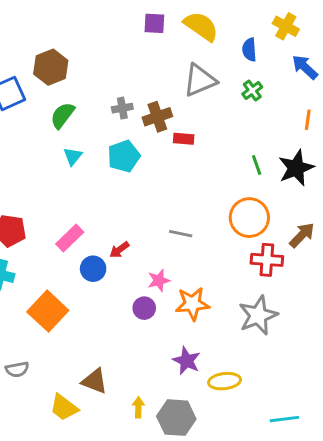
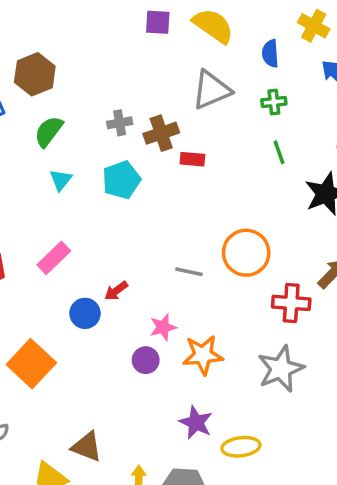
green cross: (252, 91) -> (274, 102), turned 30
green line: (257, 165) -> (279, 152), moved
orange circle: (249, 218) -> (246, 253), moved
pink rectangle: (70, 238) -> (54, 258), moved

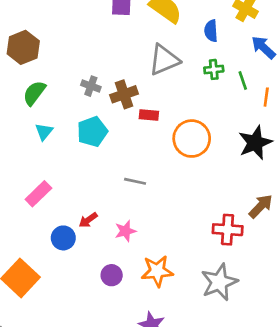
gray cross: (120, 123) -> (91, 86), turned 30
green line: (279, 152) -> (243, 81), moved
orange circle: (246, 253) -> (192, 139), moved
gray line: (189, 272) -> (135, 181), moved
pink star: (163, 327) -> (125, 231), moved

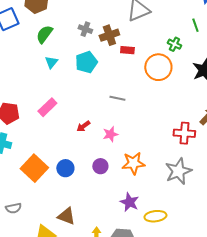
green cross: (214, 69) -> (174, 44), moved, turned 32
blue circle: (63, 238) -> (65, 168), moved

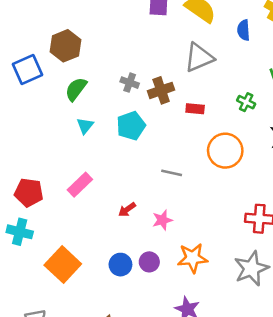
red rectangle: (127, 50) -> (195, 109), moved
orange circle: (158, 67) -> (225, 151), moved
blue circle: (65, 168) -> (120, 265), moved

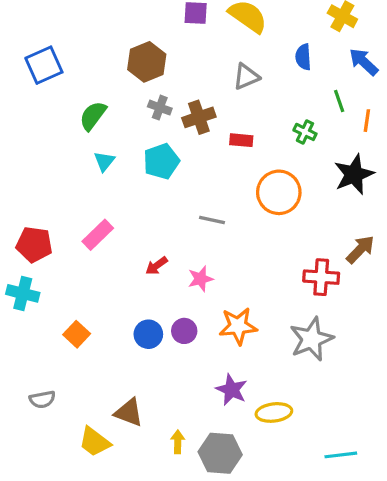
blue semicircle: (244, 30) -> (303, 57), moved
brown hexagon: (65, 46) -> (147, 62), moved
gray triangle: (199, 58) -> (246, 77), size x0.7
blue square: (27, 69) -> (44, 65), moved
orange square: (63, 265) -> (77, 334), size x0.6

